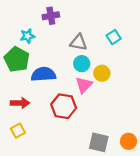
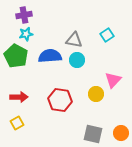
purple cross: (51, 16) -> (24, 15), moved
yellow circle: (102, 73) -> (96, 94), moved
blue semicircle: (43, 74) -> (50, 56), moved
pink triangle: (84, 85) -> (113, 80), moved

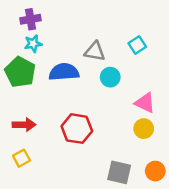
cyan circle: (77, 60) -> (110, 77), moved
pink triangle: (113, 80) -> (145, 103), turned -48
yellow circle: (96, 94) -> (144, 129), moved

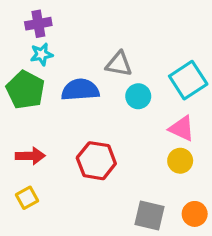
cyan square: (137, 45) -> (188, 80), moved, size x1.6

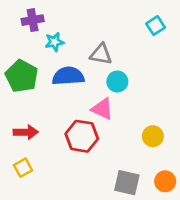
cyan star: (42, 54) -> (54, 42), moved
cyan square: (188, 80) -> (156, 26), moved, size x0.6
pink triangle: (182, 128) -> (102, 109), moved

